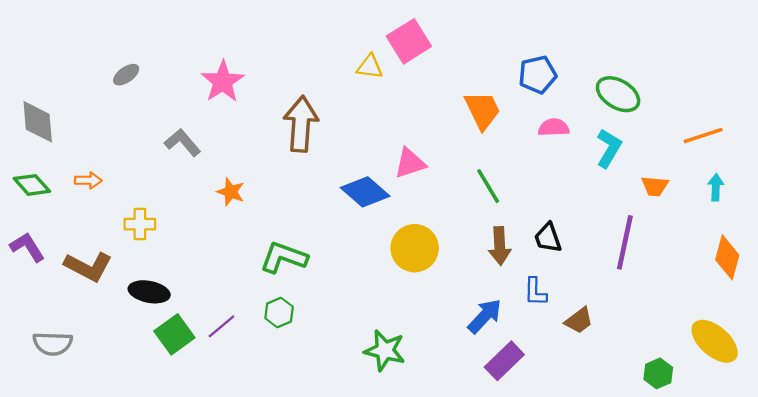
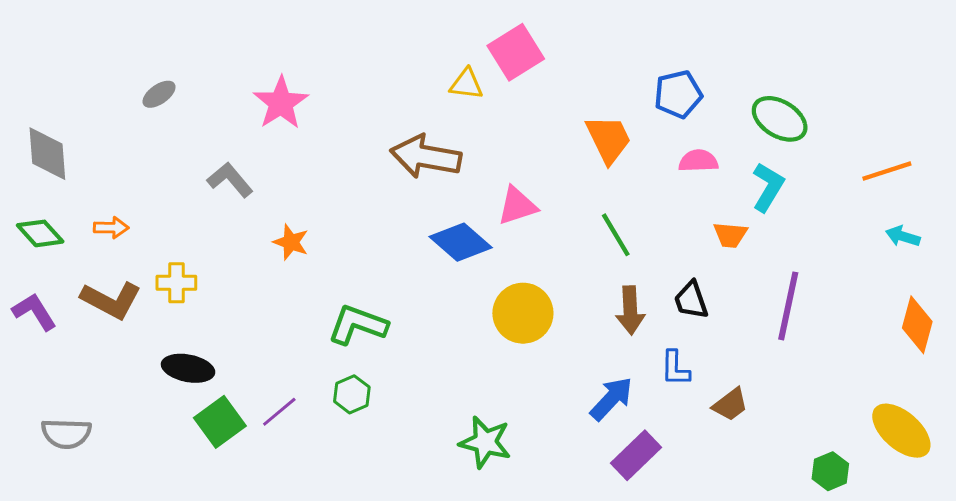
brown arrow: (301, 124) -> (426, 157), moved, turned -84
orange trapezoid: (655, 186) -> (730, 235), moved
cyan arrow: (716, 187) -> (903, 236), turned -75
brown L-shape: (88, 267) -> (111, 300), moved

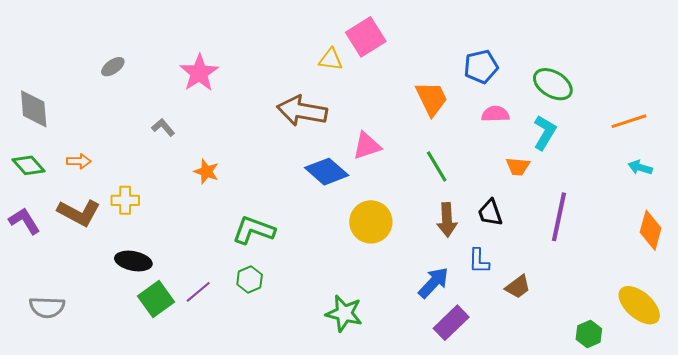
gray L-shape: (230, 180) -> (163, 127), size x0.7

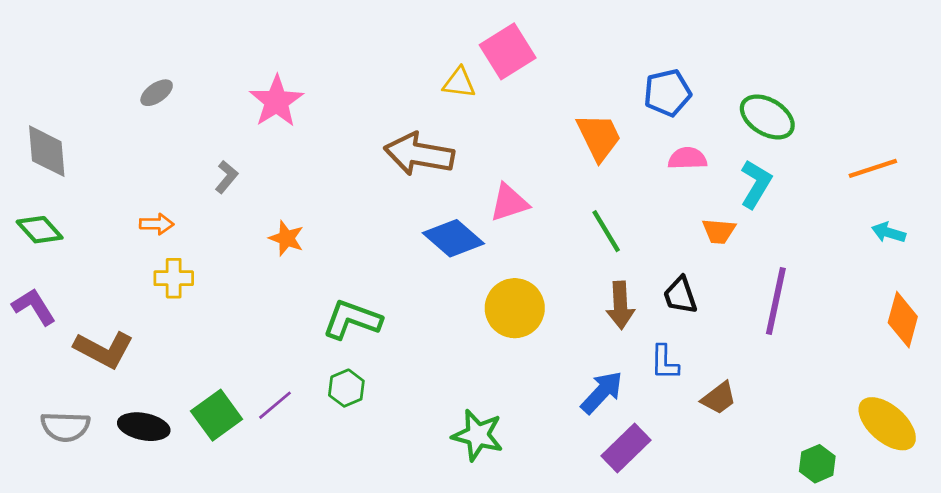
gray L-shape: (163, 127) -> (227, 177), turned 80
orange arrow: (79, 161) -> (157, 224), moved
brown L-shape: (79, 213) -> (104, 350), moved
black ellipse: (133, 261) -> (144, 427), moved

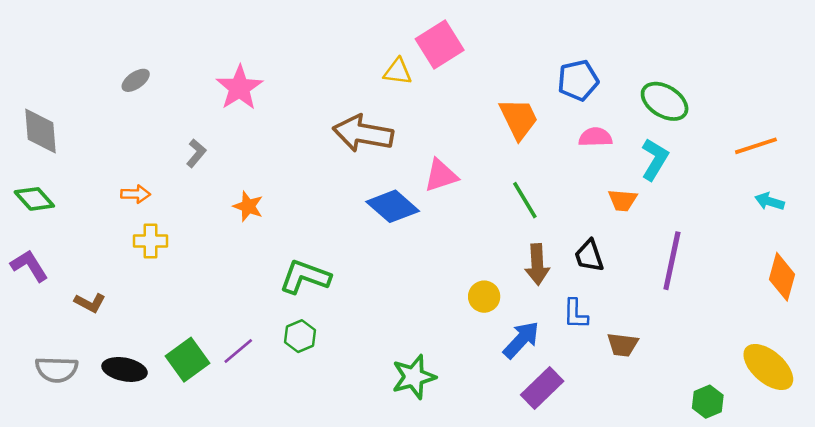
yellow circle: (515, 308) -> (484, 297), moved, size x0.6
brown L-shape: (104, 350) -> (90, 303), size x0.6
brown trapezoid: (719, 398) -> (623, 345), turned 44
green star: (478, 435) -> (414, 377), turned -30

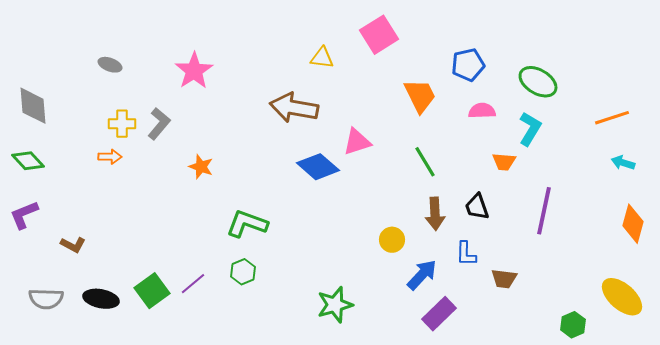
pink square: (440, 44) -> (379, 35), moved
gray ellipse: (136, 80) -> (110, 65), turned 55
gray L-shape: (196, 153) -> (159, 124), size x1.4
yellow cross: (150, 241) -> (122, 124), moved
purple L-shape: (29, 266) -> (24, 215), turned -80

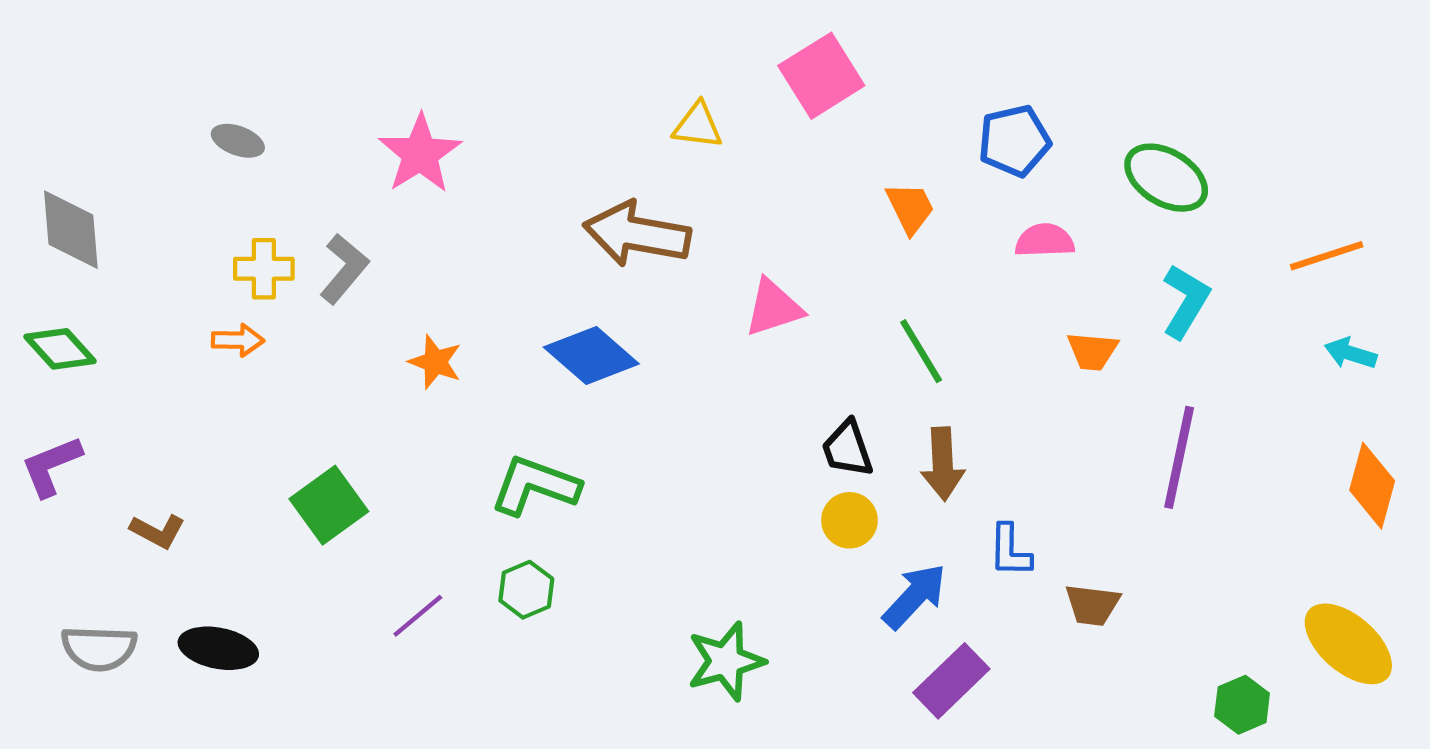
orange trapezoid: (420, 96) -> (910, 208), size x0.7
cyan L-shape: (530, 129) -> (1186, 301), moved
blue diamond: (318, 167) -> (591, 355), moved
black trapezoid: (477, 207) -> (847, 449), moved
green square: (152, 291) -> (329, 505), moved

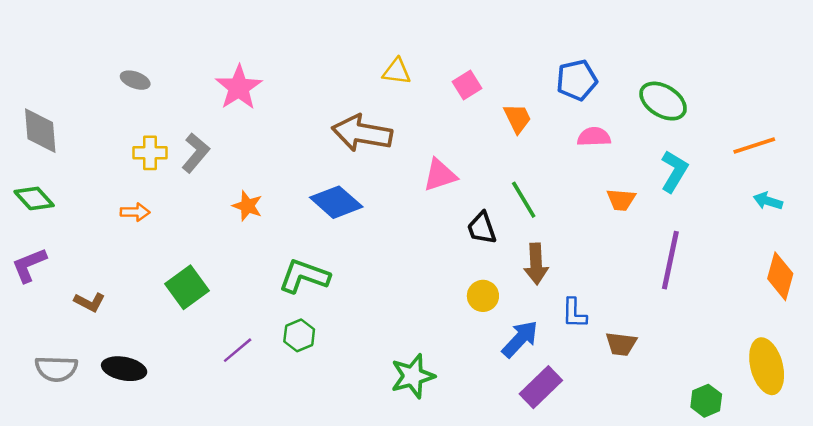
pink square: (821, 76) -> (467, 85), moved, size x0.6
orange arrow: (238, 340) -> (135, 212), moved
black trapezoid: (847, 449) -> (482, 228), moved
yellow ellipse: (1348, 644) -> (767, 366), turned 34

